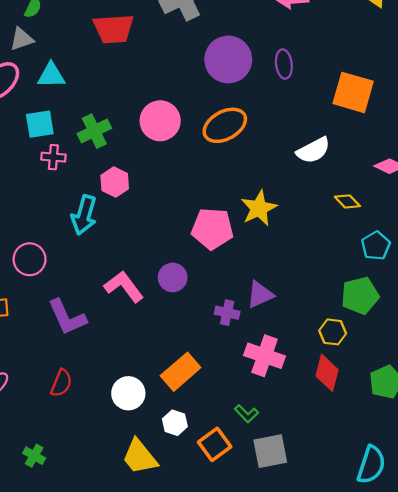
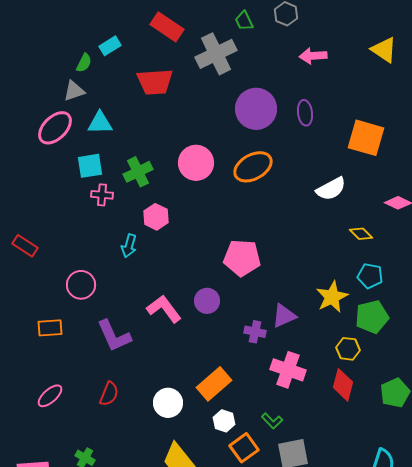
yellow star: (259, 208) -> (332, 297), moved
cyan arrow: (84, 215) -> (129, 246), size x0.7
cyan pentagon: (376, 246) -> (370, 276), moved, turned -30
white hexagon: (175, 423) -> (224, 421), moved

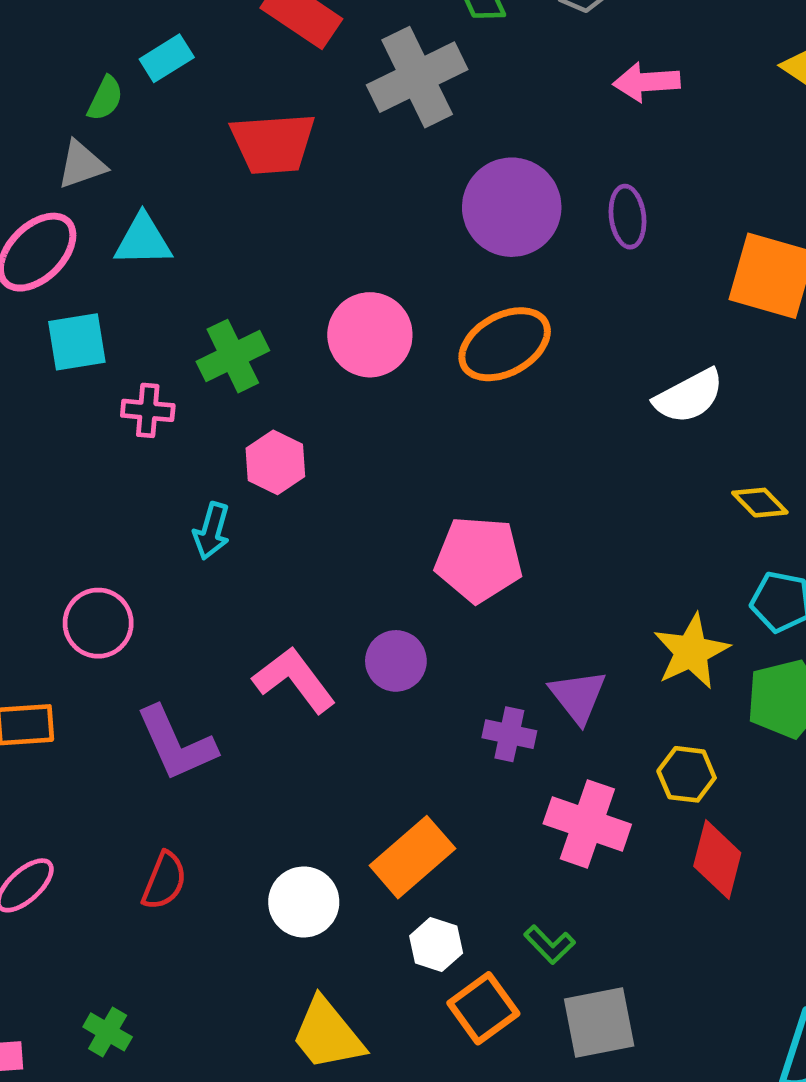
cyan square: (90, 166) -> (77, 342), moved
purple triangle: (284, 316) -> (578, 696), turned -44
yellow hexagon: (348, 349) -> (687, 774), moved

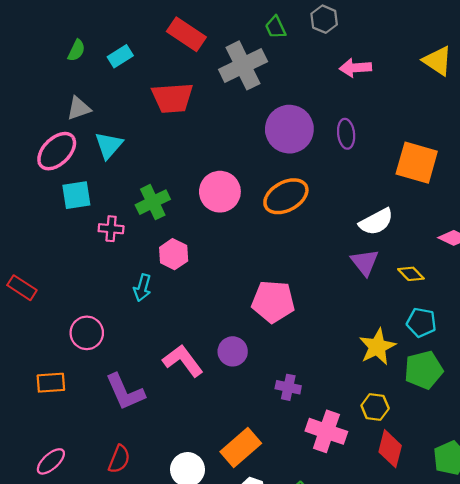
green semicircle: (105, 98) -> (76, 50), moved
cyan triangle: (143, 240) -> (109, 145), turned -48
purple triangle: (578, 696) -> (365, 262), moved

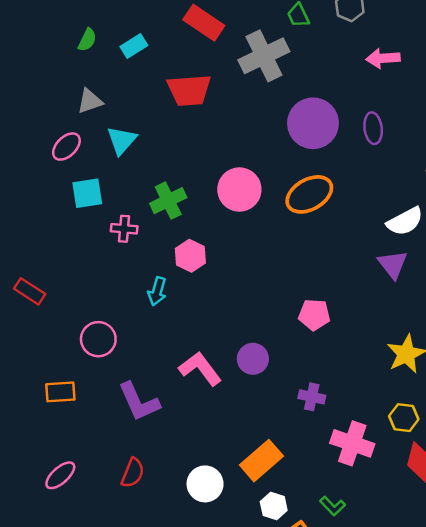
pink ellipse: (57, 151) -> (66, 147), size x0.7
pink pentagon: (273, 302) -> (314, 315), moved, size x0.7

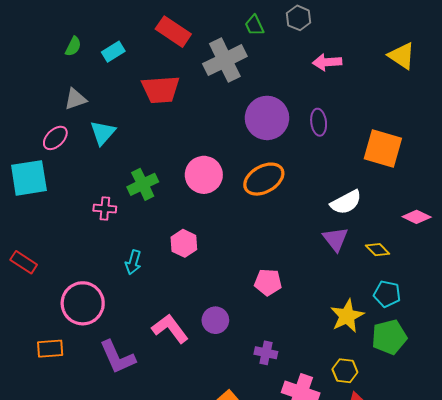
cyan square: (87, 193) -> (29, 178), moved, size x1.4
pink hexagon: (190, 256) -> (184, 243), moved
pink circle: (98, 339) -> (83, 303), size x1.4

